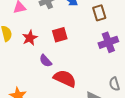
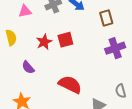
red star: (30, 38) -> (44, 42), moved
purple semicircle: (46, 61) -> (28, 67), moved

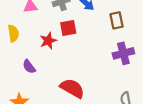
red square: (65, 40) -> (68, 28), moved

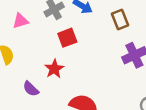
red star: (48, 41) -> (54, 69), moved

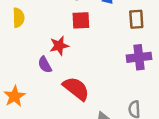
purple semicircle: (31, 89) -> (45, 65), moved

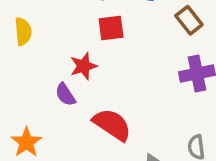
brown rectangle: (136, 19) -> (189, 20), turned -30

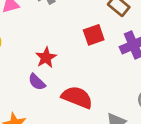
red square: (111, 28) -> (94, 35), moved

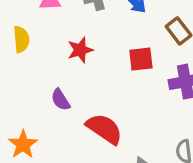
red star: (46, 57) -> (80, 50), moved

